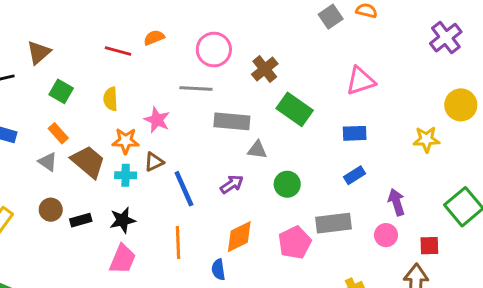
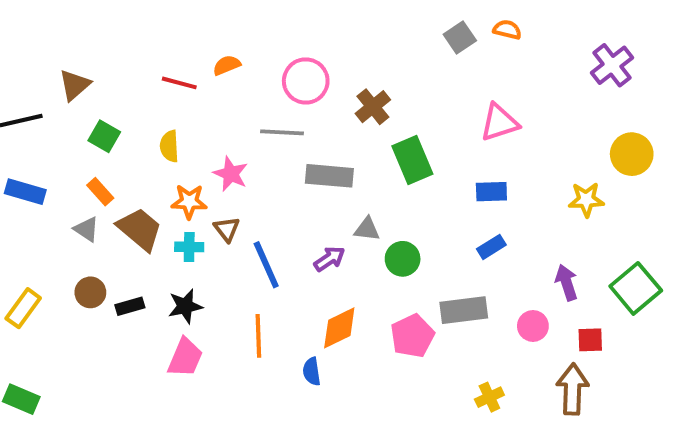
green rectangle: (295, 109) -> (412, 160), turned 32
gray triangle: (257, 150) -> (367, 229), moved
brown triangle: (154, 162) -> (227, 229), turned -42
purple arrow: (396, 202) -> (567, 283), moved

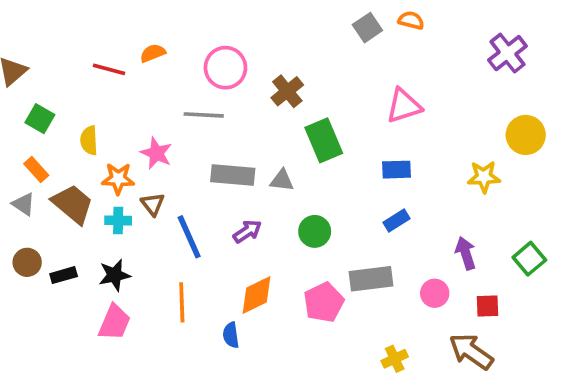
yellow semicircle: (169, 146) -> (89, 140), moved
gray rectangle: (329, 176) -> (233, 175), moved
gray triangle: (367, 229) -> (282, 180), moved
green square: (636, 288) -> (529, 259), size x0.7
brown arrow: (572, 389) -> (471, 351), turned -57

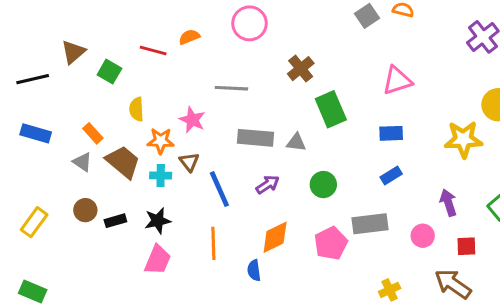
pink circle: (225, 68) -> (250, 23), moved
green square: (40, 119) -> (109, 72), moved
yellow star: (484, 177) -> (463, 139), size x1.4

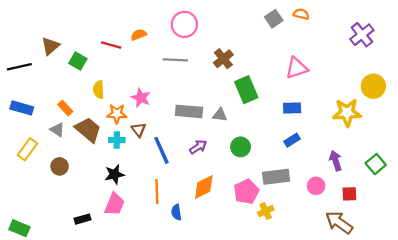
gray line: (231, 88) -> (175, 60), moved
black rectangle: (115, 221) -> (82, 219), moved
yellow rectangle: (34, 222) -> (27, 149), moved
blue semicircle: (254, 270) -> (176, 212), moved
yellow cross: (390, 290) -> (266, 211), moved

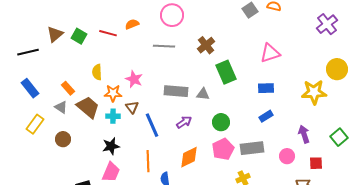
green square: (78, 61) -> (79, 36), moved
blue rectangle: (22, 108) -> (30, 88), turned 36
pink pentagon: (246, 192) -> (223, 149), moved

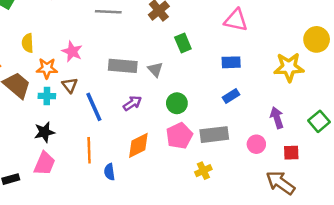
pink triangle: (270, 53) -> (236, 20), turned 30
green rectangle: (226, 72) -> (183, 43), size x0.7
gray triangle: (203, 94) -> (155, 70), turned 40

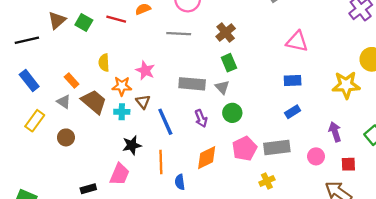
green rectangle: (183, 43) -> (229, 63), moved
purple arrow: (132, 103) -> (201, 118), turned 102
green circle: (177, 103) -> (232, 113), moved
black star: (44, 132) -> (132, 145), moved

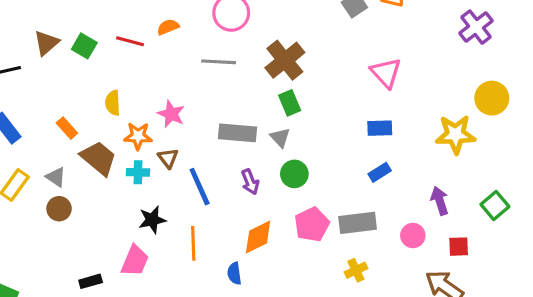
brown cross: (226, 33) -> (285, 60), size x1.4
pink triangle: (297, 41) -> (386, 73), turned 35
gray triangle: (64, 102) -> (56, 177), moved
yellow cross: (267, 181) -> (356, 270), moved
blue semicircle: (180, 182) -> (234, 273), moved

